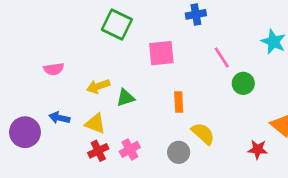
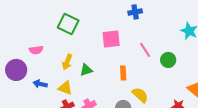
green square: (117, 24) -> (68, 24), moved
pink line: (222, 57) -> (145, 50), moved
yellow arrow: (98, 86) -> (67, 62), turned -49
purple circle: (25, 132) -> (16, 70), moved

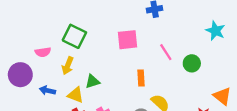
green square: (68, 24) -> (74, 36), moved
yellow arrow: (67, 62) -> (68, 66), moved
green triangle: (86, 70) -> (93, 81), moved

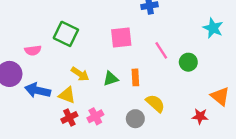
yellow arrow: (68, 66) -> (80, 74), moved, turned -78
green triangle: (93, 81) -> (111, 79), moved
blue arrow: (47, 90) -> (38, 90), size x1.5

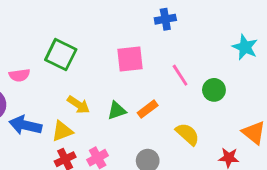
orange rectangle: (135, 77) -> (148, 109), turned 56
yellow triangle: (67, 95) -> (62, 131), turned -42
yellow semicircle: (155, 103) -> (187, 134), moved

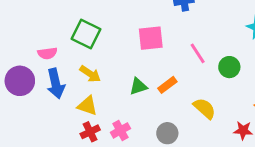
yellow arrow: (78, 105) -> (90, 74), moved
blue arrow: (25, 125) -> (56, 84), moved, turned -116
yellow triangle: (62, 131) -> (87, 106), turned 40

